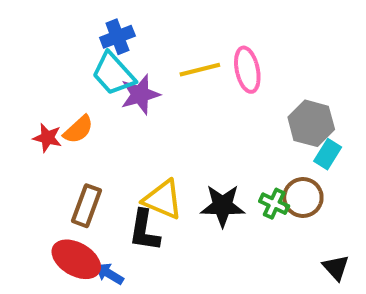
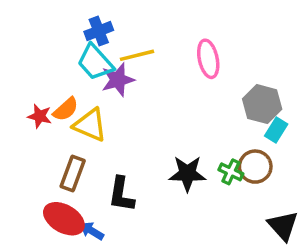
yellow line: (200, 70) -> (137, 55), moved
yellow triangle: (163, 200) -> (90, 125), moved
black triangle: (336, 268) -> (283, 226), size x1.4

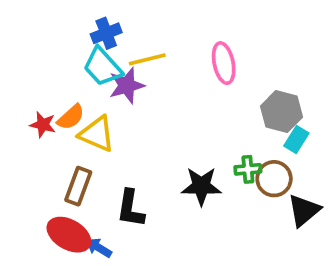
green cross: (231, 172) -> (248, 169), moved, turned -30
black triangle: (283, 226) -> (304, 210), moved, turned 32

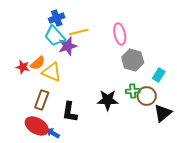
gray hexagon: (281, 112) -> (133, 60), moved

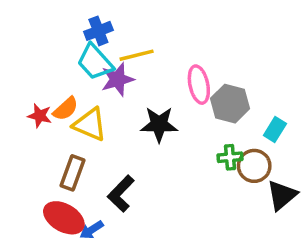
pink ellipse: (120, 34) -> (199, 85), moved
black star: (108, 100) -> (159, 124), moved
black L-shape: (70, 112) -> (121, 194), turned 35
blue arrow: (53, 133) -> (92, 230), turned -64

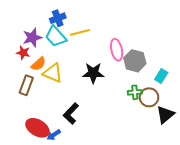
purple star: (118, 79) -> (32, 37), moved
red star: (40, 116) -> (23, 53), moved
brown rectangle: (73, 173) -> (26, 85), moved

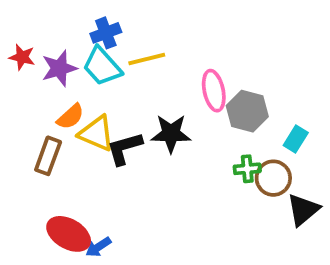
red star: (23, 53) -> (22, 57), moved
black L-shape: (71, 114) -> (124, 148), moved, turned 30

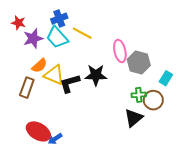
red star: (22, 57) -> (18, 23), moved
yellow line: (147, 59) -> (82, 33), turned 42
black triangle: (303, 210) -> (133, 118), moved

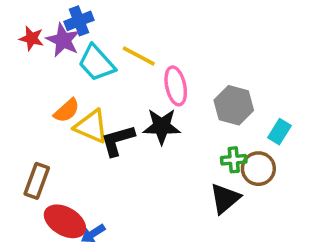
blue cross: (59, 19) -> (79, 21), moved
purple star: (33, 38) -> (63, 40), moved, turned -30
pink ellipse: (120, 51) -> (176, 86), moved
brown rectangle: (27, 88) -> (37, 181), moved

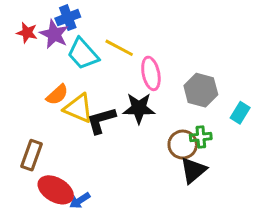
brown circle: (258, 169) -> (183, 145), moved

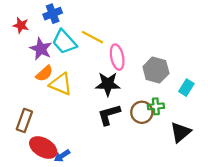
purple star: (54, 34) -> (41, 49), moved
black L-shape: (101, 120) -> (109, 115), moved
black triangle: (193, 170) -> (181, 132), moved

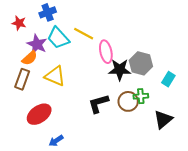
orange semicircle: (44, 74) -> (30, 58), moved
black star: (108, 84) -> (120, 70), moved
brown rectangle: (24, 120) -> (22, 79), moved
red ellipse: (43, 147) -> (39, 114), moved, turned -65

